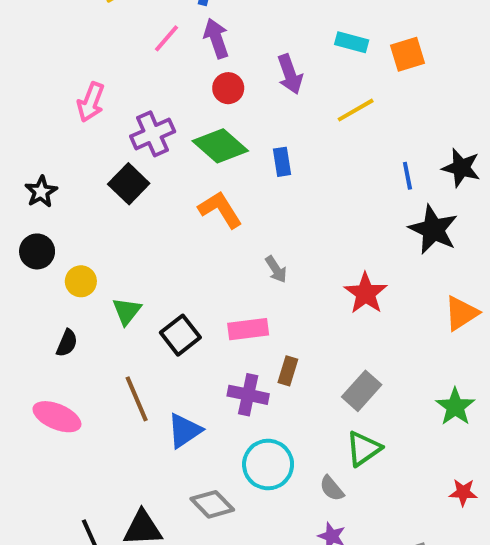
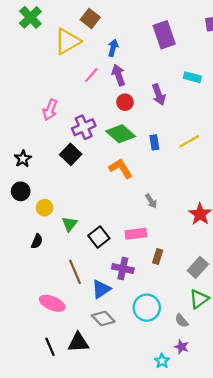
yellow line: (356, 110) -> (189, 141), moved
purple cross: (248, 395) -> (123, 268), moved
pink ellipse: (57, 417) -> (52, 303), moved
gray diamond: (212, 504) -> (103, 318), moved

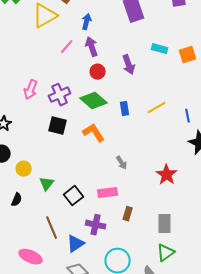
pink arrow: (50, 110) -> (31, 90), moved
black square: (71, 154) -> (58, 126), moved, turned -30
gray rectangle: (198, 267) -> (165, 224), turned -42

